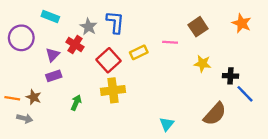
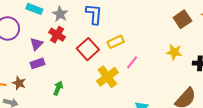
gray star: (88, 27) -> (60, 14), moved
brown square: (198, 27) -> (182, 19), moved
pink line: (170, 42) -> (132, 62), moved, turned -56
yellow cross: (113, 90) -> (107, 77), moved, turned -30

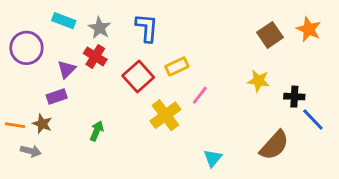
purple rectangle: (37, 63) -> (57, 97), moved

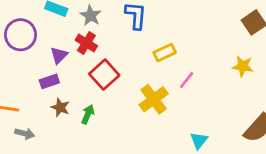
red square: (138, 77) -> (104, 75), moved
brown star: (42, 124) -> (60, 107), moved

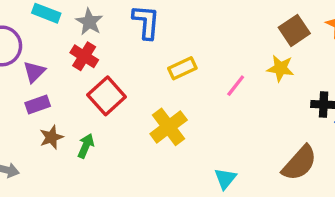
purple triangle: (59, 55) -> (34, 72), moved
yellow star: (243, 66) -> (280, 68), moved
pink line: (187, 80) -> (236, 86), moved
brown star: (60, 107) -> (51, 137), turned 30

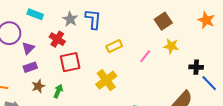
gray star: (89, 22) -> (70, 19), moved
brown square: (294, 30) -> (163, 21), moved
red square: (107, 96) -> (70, 62), turned 30

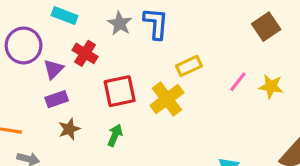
red cross: (57, 39) -> (85, 53), moved
yellow star: (171, 46) -> (271, 86), moved
yellow cross: (106, 80) -> (167, 99), moved
green arrow: (58, 91) -> (115, 135), moved

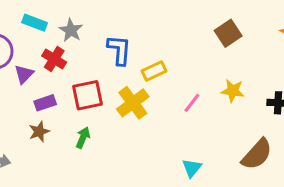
gray star: (120, 23) -> (71, 30), moved
blue L-shape: (156, 23) -> (119, 50), moved
pink line: (238, 82) -> (192, 103), moved
purple rectangle: (57, 99) -> (45, 103), moved

